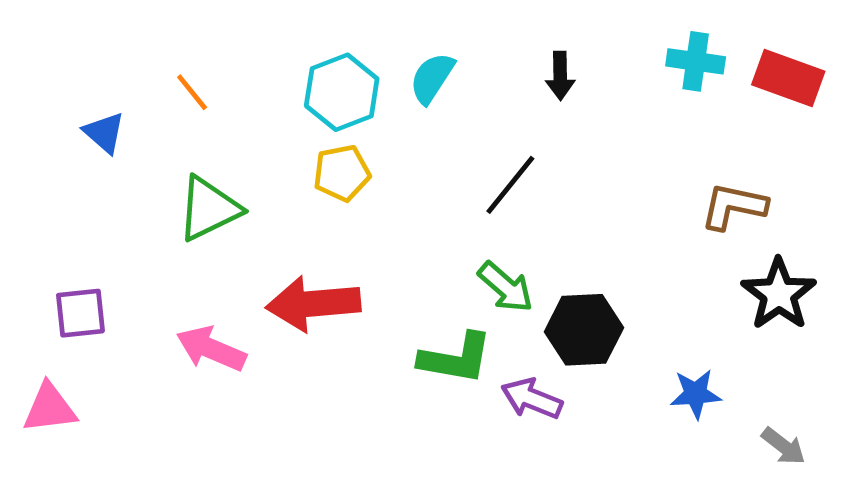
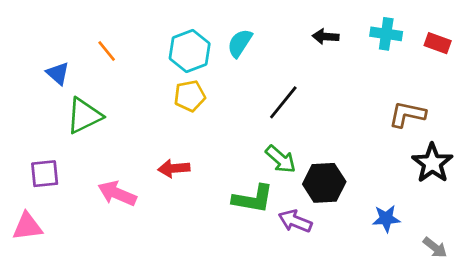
black arrow: (560, 76) -> (325, 37), moved, turned 95
red rectangle: (788, 78) -> (438, 43), size x0.7
green triangle: (209, 209) -> (84, 116), moved
red arrow: (313, 304) -> (174, 168), size x0.6

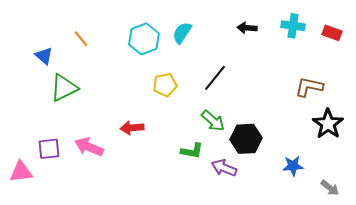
yellow pentagon: (190, 96) -> (165, 85), moved
purple square: (45, 174) -> (49, 149), moved
green L-shape: (253, 199) -> (192, 151), size x0.7

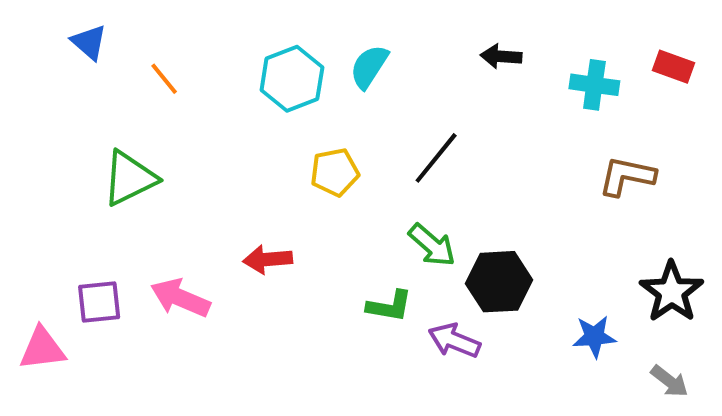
cyan cross: (293, 26) -> (594, 85), moved
blue triangle: (44, 56) -> (89, 42), moved
black star: (328, 124) -> (672, 292), moved

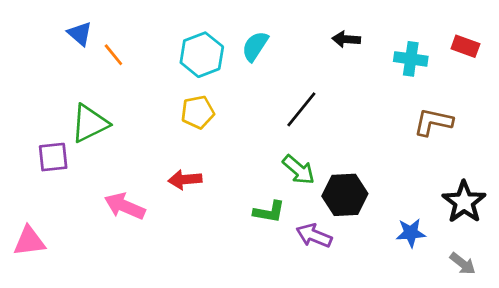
blue triangle: (89, 42) -> (80, 34), moved
yellow pentagon: (335, 172) -> (198, 112), moved
purple square: (99, 302) -> (53, 157), moved

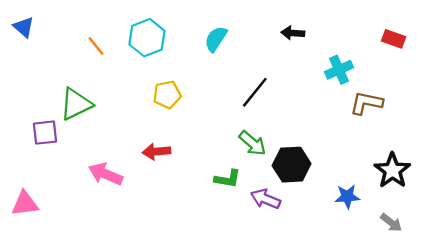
blue triangle: (80, 34) -> (24, 27), moved
cyan hexagon: (202, 55) -> (147, 38), moved
cyan cross: (411, 59) -> (339, 70), moved, turned -32

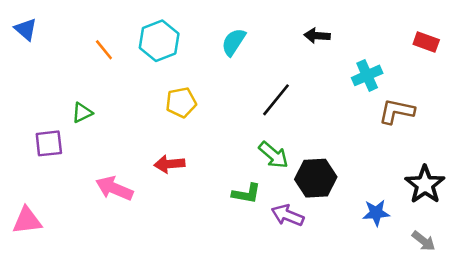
green triangle: (76, 104) -> (82, 113), size x0.6

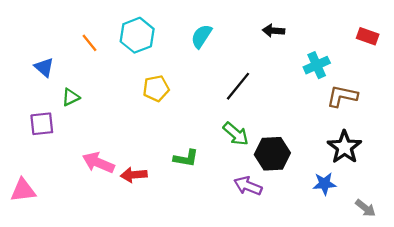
blue triangle: (26, 29) -> (44, 67), moved
red arrow: (169, 164) -> (134, 175), moved
black star: (425, 185) -> (344, 147), moved
green L-shape: (246, 194) -> (186, 158), moved

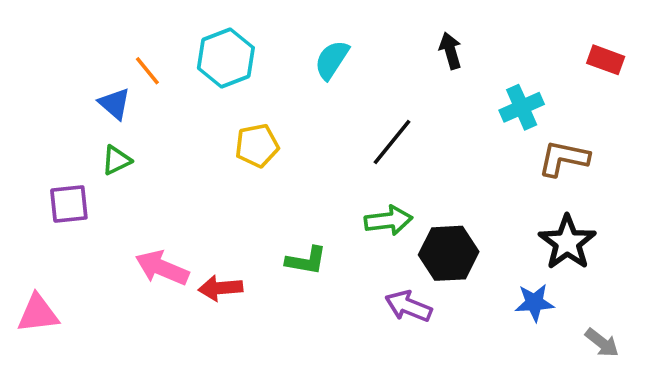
black arrow: (273, 31) -> (450, 51), turned 70
blue triangle: (44, 67) -> (115, 104), moved
green arrow: (236, 134) -> (388, 220), turned -48

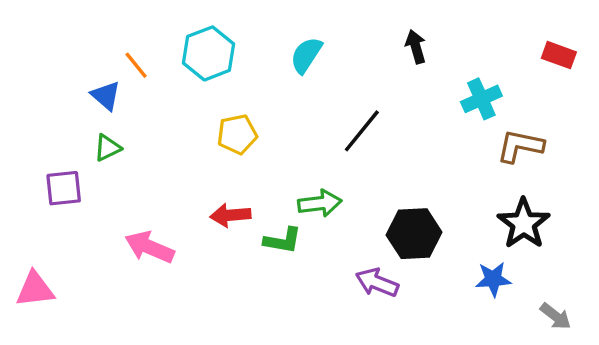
green arrow: (388, 220) -> (320, 203), moved
red arrow: (220, 288) -> (230, 215), moved

